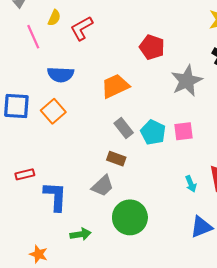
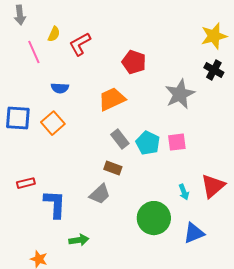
red pentagon: (152, 47) -> (134, 62), moved
blue semicircle: (61, 75) -> (60, 88), size x0.7
green circle: (130, 217) -> (154, 218), moved

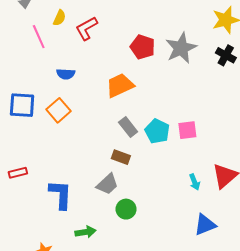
gray star: (180, 94) -> (181, 48), moved
red rectangle: (26, 183) -> (18, 173), moved
green circle: (154, 218) -> (126, 209), moved, size x0.6

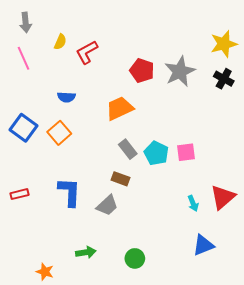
pink line: (39, 37) -> (23, 58), moved
blue square: (22, 105) -> (23, 128), turned 32
blue L-shape: (61, 195) -> (69, 192), moved
green circle: (126, 209) -> (135, 258), moved

